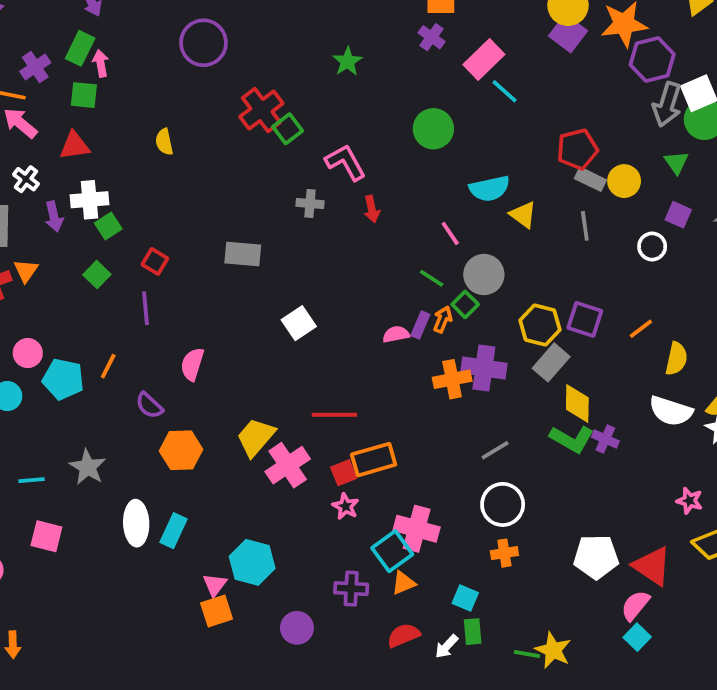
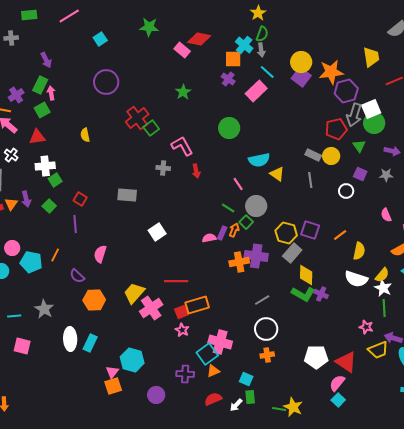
cyan line: (504, 91) -> (267, 72), moved
green square: (84, 95) -> (42, 110), turned -35
red pentagon: (577, 149) -> (336, 129), moved
purple arrow: (54, 217) -> (26, 199), moved

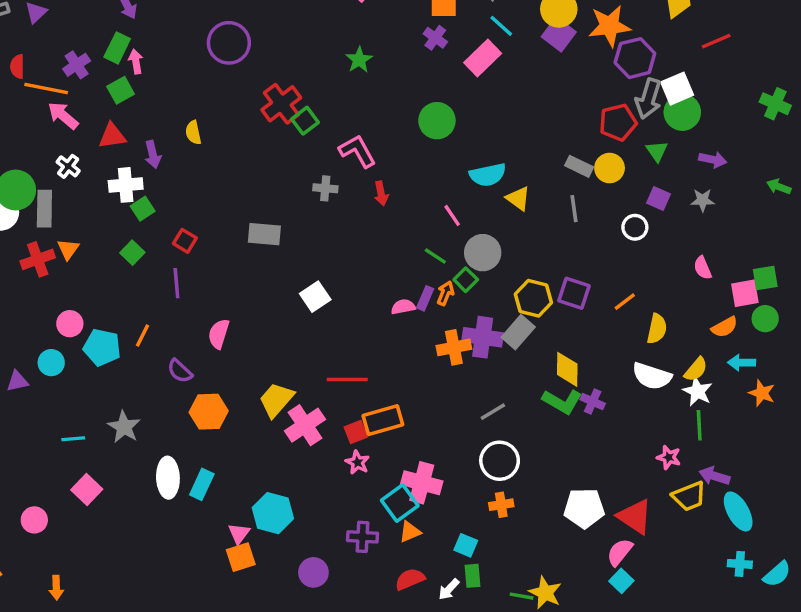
purple arrow: (26, 199) -> (153, 154), moved
gray rectangle: (292, 253) -> (518, 332), moved
pink square: (22, 346) -> (87, 489), turned 30

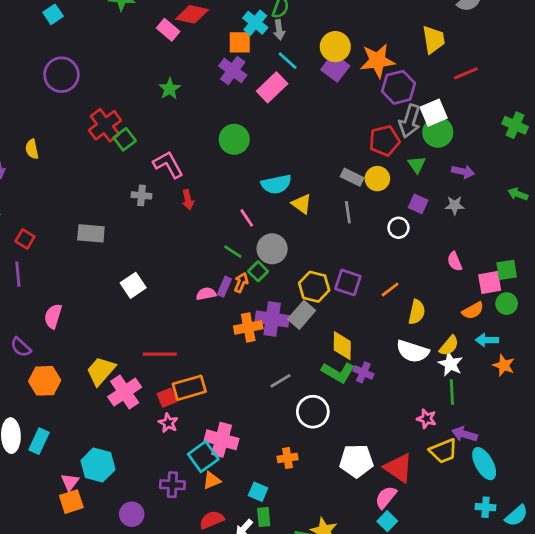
purple cross: (435, 38) -> (233, 70), size x1.4
white circle: (500, 461) -> (313, 412), moved

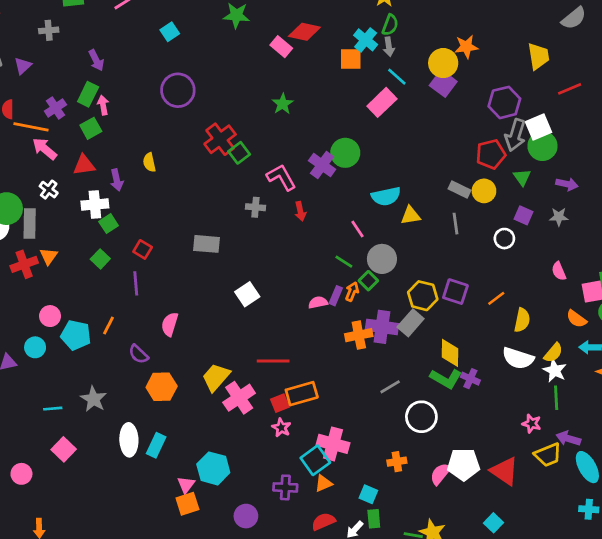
orange star: (377, 61) -> (466, 47), moved, size x0.7
purple cross: (233, 70) -> (322, 165), moved
yellow triangle: (302, 204) -> (411, 215), turned -45
orange semicircle: (473, 311) -> (576, 319), turned 65
pink semicircle: (386, 497) -> (440, 474), moved

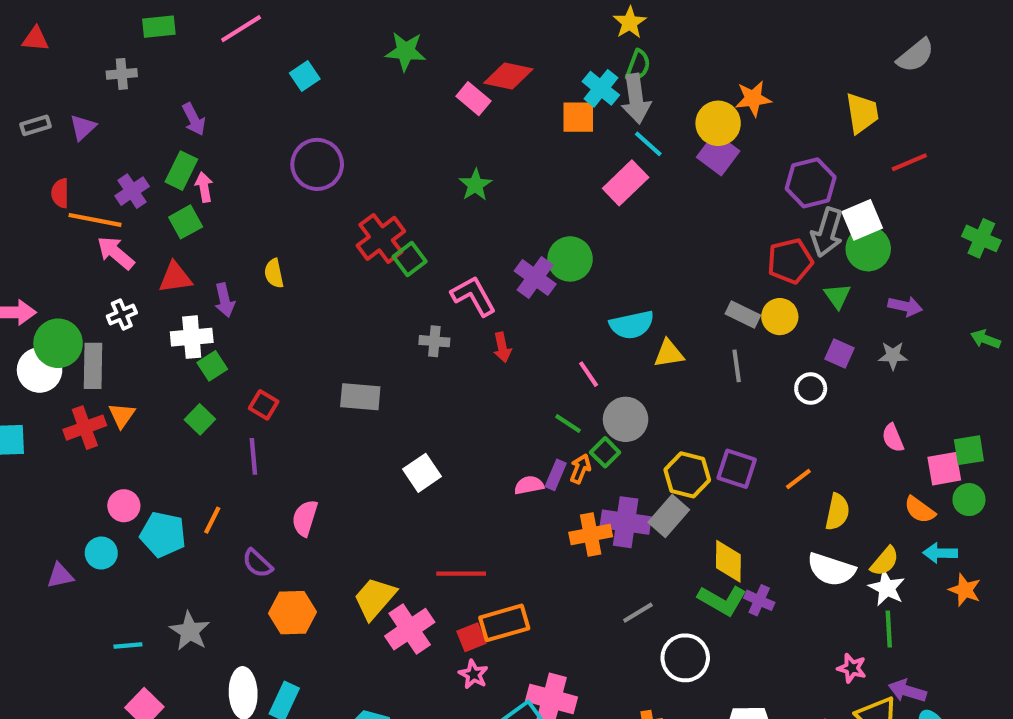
gray arrow: (389, 47) -> (636, 99), size x1.6
white cross: (49, 190) -> (122, 314), turned 30

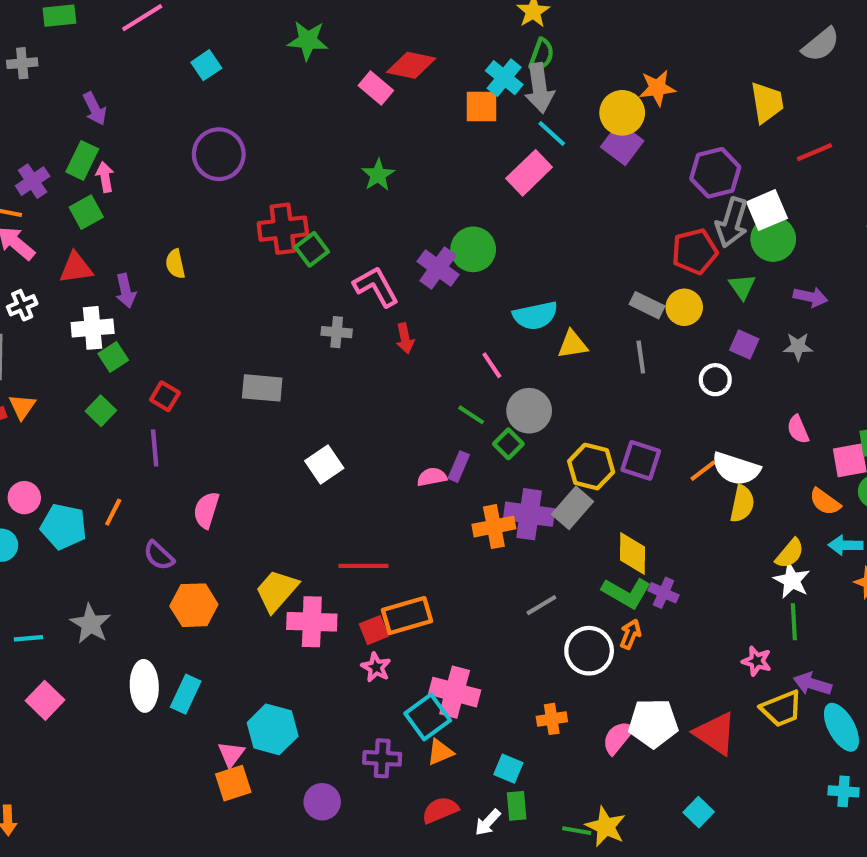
red cross: (381, 238) -> (283, 229), turned 30
orange arrow: (580, 469) -> (630, 634), moved
white semicircle: (831, 569) -> (736, 469), moved
pink cross: (410, 629) -> (312, 622), turned 36

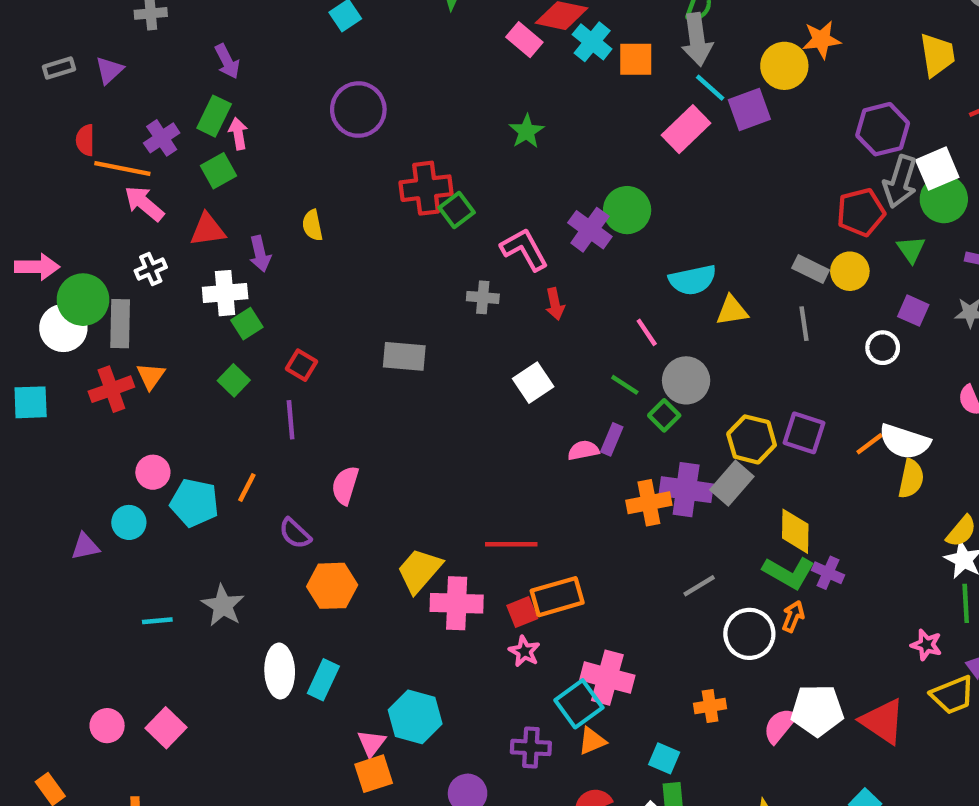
cyan cross: (504, 78) -> (592, 42), moved
purple square: (622, 144) -> (749, 110), moved, turned 33
white square: (324, 465) -> (533, 383), moved
pink square: (45, 700) -> (166, 728), moved

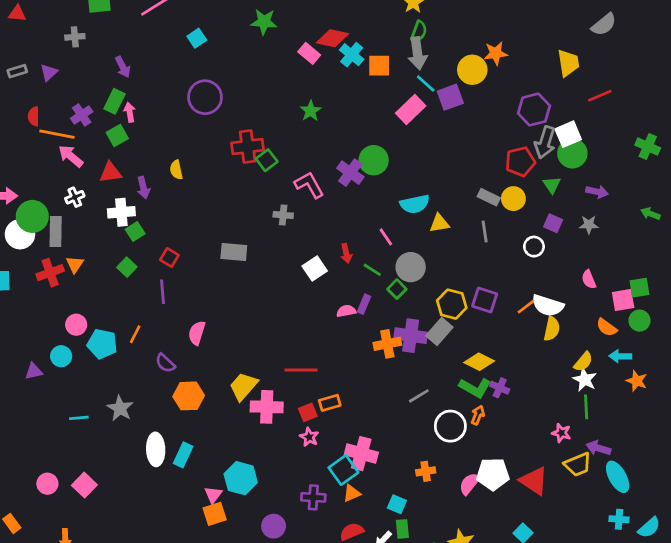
red arrow: (555, 304) -> (346, 253), moved
yellow diamond: (795, 531) -> (479, 362), turned -64
orange rectangle: (557, 597) -> (330, 403), size x0.7

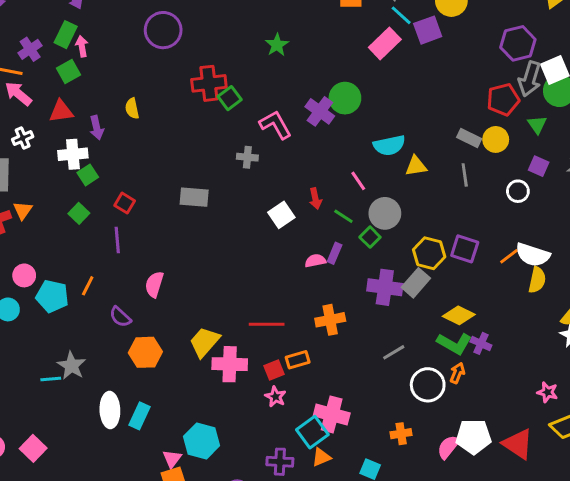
orange cross: (387, 344) -> (330, 320), moved
cyan line: (79, 418) -> (51, 379), moved

